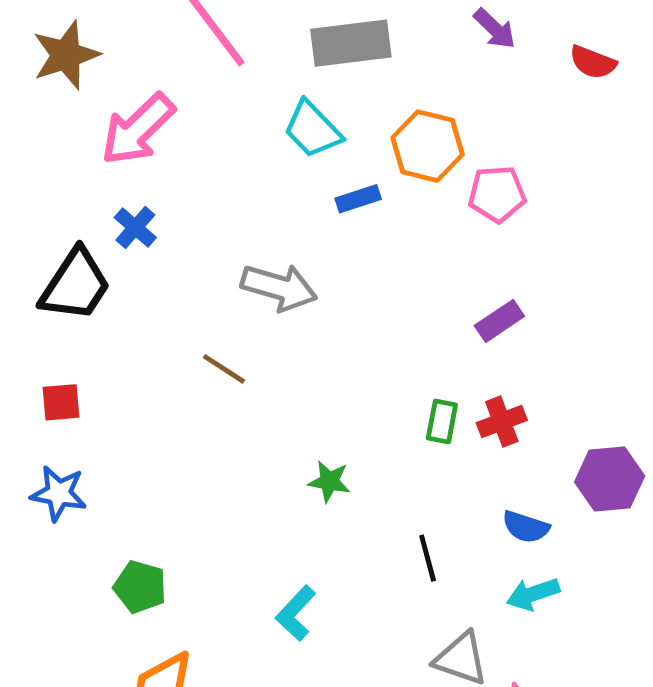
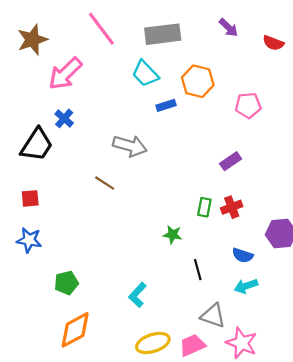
pink pentagon: (497, 194) -> (248, 105), moved
green star: (329, 481) -> (173, 235), moved
green pentagon: (140, 587) -> (66, 283), turned -30

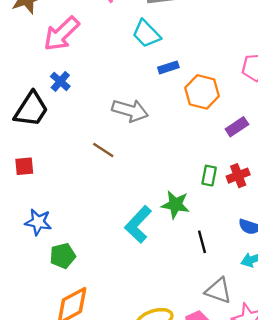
orange hexagon: (198, 81) -> (202, 92), moved
green star: (173, 235) -> (175, 205), size x1.4
blue star: (29, 240) -> (38, 222), moved
cyan L-shape: (138, 295) -> (138, 224), moved, size x1.4

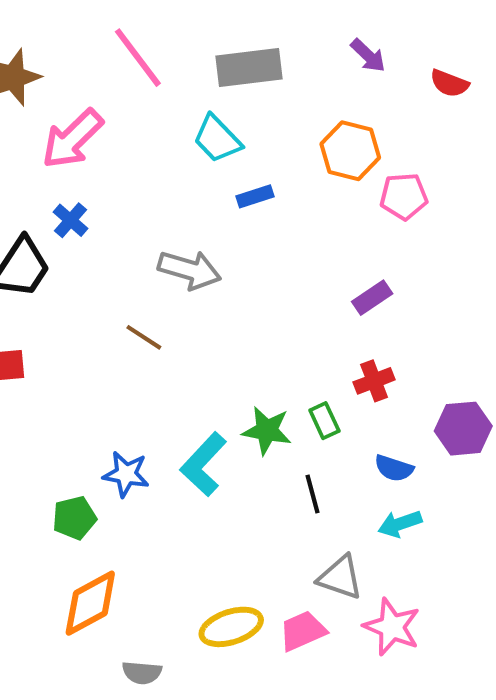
orange hexagon: (202, 92) -> (350, 151), moved
green rectangle: (209, 176) -> (324, 421), moved, turned -36
blue star: (38, 222) -> (126, 474), moved

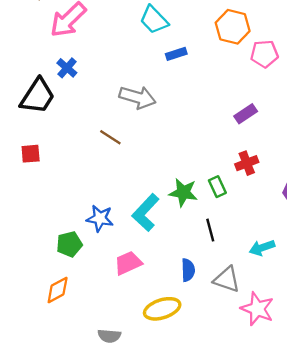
blue semicircle: (394, 468) -> (188, 270), moved, turned -110
orange diamond: (90, 603) -> (58, 290), moved, size x0.7
pink trapezoid: (303, 631) -> (128, 263), moved

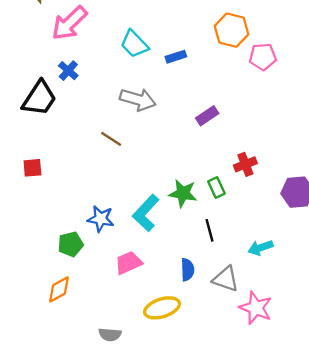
cyan trapezoid: (154, 20) -> (134, 44), moved
purple rectangle: (246, 114) -> (207, 116), moved
red square: (31, 154) -> (32, 168), moved

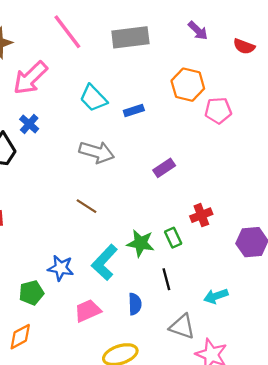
brown line: (111, 139) -> (87, 206), moved
blue semicircle: (187, 270) -> (135, 304), moved

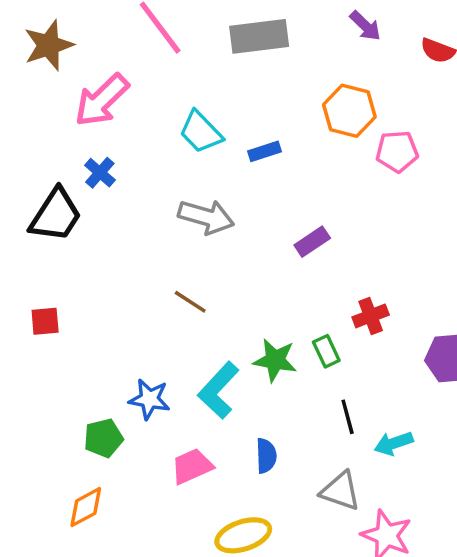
black line: (166, 279) -> (348, 417), moved

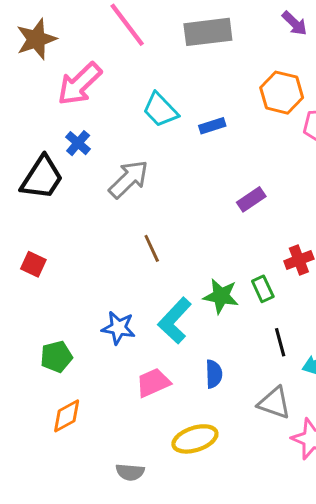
gray arrow: (206, 217) -> (129, 179), moved, turned -60
brown line: (190, 302) -> (152, 248), turned 32
red square: (45, 321) -> (33, 264), turned 30
green pentagon: (103, 438) -> (56, 357), moved

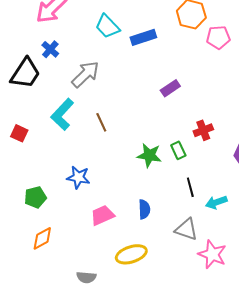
blue rectangle: (212, 126) -> (143, 37), size x1.4
cyan L-shape: (175, 321) -> (62, 114), moved

